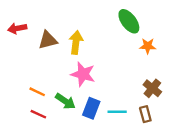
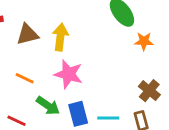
orange line: (37, 92) -> (25, 78), moved
blue rectangle: (91, 108) -> (78, 114), turned -36

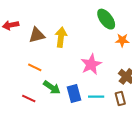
pink star: (69, 74) -> (91, 64), moved, turned 30

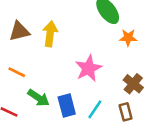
cyan line: (96, 97) -> (95, 109), turned -56

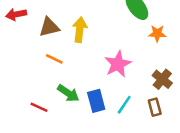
orange line: (17, 72) -> (54, 59), moved

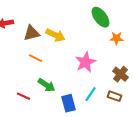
yellow arrow: (80, 30) -> (55, 35), turned 108
blue rectangle: (96, 101) -> (68, 103), moved
brown rectangle: (155, 107) -> (114, 96), turned -56

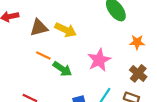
orange star: (116, 38) -> (137, 42), moved
green arrow: (46, 85) -> (62, 69), moved

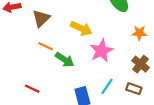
brown triangle: (39, 28) -> (41, 18), turned -30
yellow arrow: (66, 30) -> (81, 28), moved

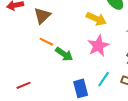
yellow arrow: (81, 28) -> (96, 19), moved
red line: (32, 89) -> (23, 85), moved, turned -48

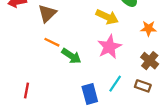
red line: (23, 85) -> (26, 91), turned -56

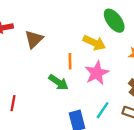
orange line: (52, 42) -> (70, 61), moved, turned 63
red line: (26, 91) -> (13, 103), moved

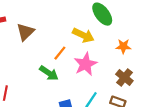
orange line: (70, 61) -> (60, 53), turned 40

